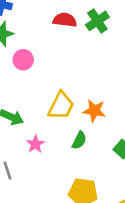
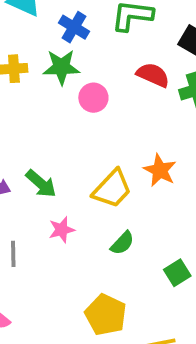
pink circle: (23, 60) -> (93, 98), moved
orange star: (94, 111) -> (160, 170), moved

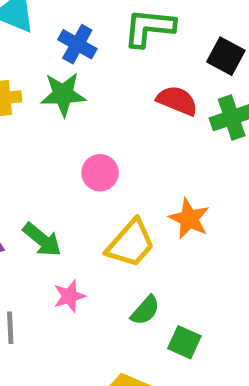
pink circle: (93, 98) -> (100, 173), moved
green square: (177, 273) -> (184, 342), moved, turned -32

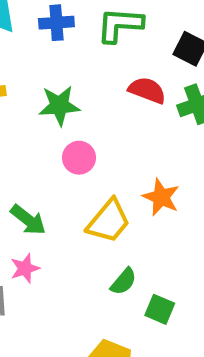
blue cross: (77, 44) -> (56, 23), moved, turned -32
green star: (63, 94) -> (59, 105), moved
pink star: (69, 296) -> (25, 268), moved

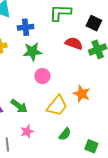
blue cross: (56, 23) -> (26, 27), moved
pink star: (25, 268) -> (27, 131), moved
green square: (160, 309) -> (91, 146), moved

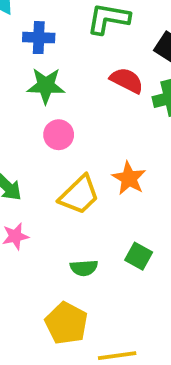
green semicircle: (65, 134) -> (84, 268), moved, turned 40
green square: (91, 146) -> (139, 256), moved

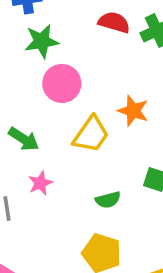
pink circle: (59, 135) -> (62, 83), size x1.4

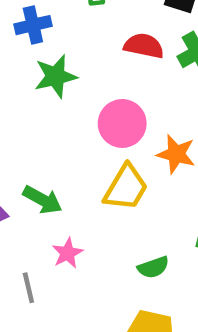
pink circle: (62, 83) -> (122, 123), moved

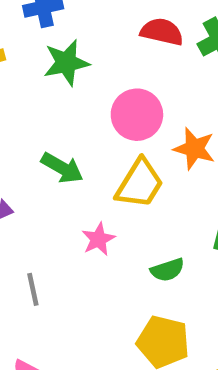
green arrow: (43, 200) -> (62, 168), moved
pink star: (67, 253) -> (98, 239), moved

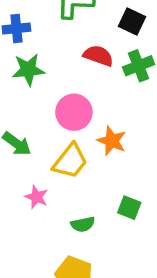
pink star: (98, 239) -> (37, 197), turned -30

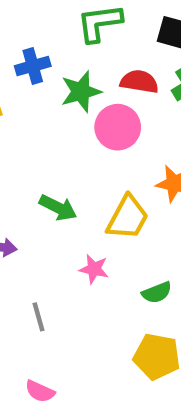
green star: (28, 70) -> (81, 92), moved
pink circle: (74, 112) -> (118, 127), moved

